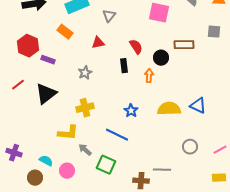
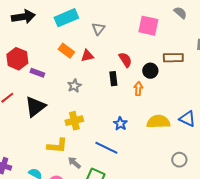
orange rectangle: (65, 32) -> (66, 51), moved

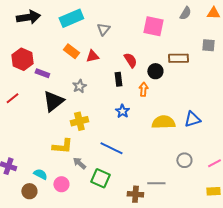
gray semicircle: (180, 13) -> (185, 13), turned 80
black triangle: (35, 107) -> (53, 101), moved
blue triangle: (187, 119) -> (192, 119), turned -42
blue star: (120, 124) -> (122, 111), moved

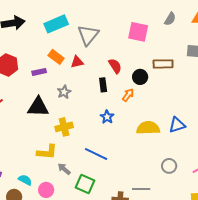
gray triangle: (103, 29) -> (88, 35), size x1.6
purple rectangle: (42, 73) -> (39, 72), moved, turned -32
orange arrow: (143, 89) -> (128, 95), turned 32
black triangle: (53, 101) -> (38, 107), turned 40

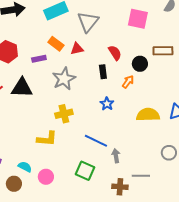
gray star: (64, 92) -> (64, 79), size x1.6
black triangle: (38, 107) -> (22, 88), moved
gray arrow: (64, 169) -> (116, 156), moved, turned 40

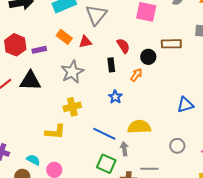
purple rectangle: (39, 59) -> (39, 50), moved
yellow semicircle: (148, 115) -> (139, 127), moved
green square: (85, 171) -> (106, 164), moved

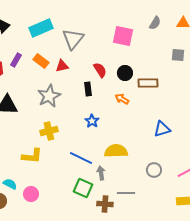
brown rectangle: (171, 44) -> (148, 83), moved
purple rectangle: (39, 50) -> (16, 60), moved, turned -48
black circle: (148, 57) -> (125, 73), moved
orange arrow: (136, 75) -> (122, 99), moved, turned -96

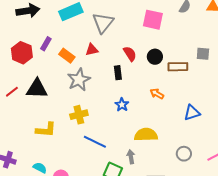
gray square: (178, 55) -> (203, 54), moved
orange rectangle: (41, 61) -> (67, 56), moved
orange arrow: (122, 99) -> (157, 94), moved
yellow L-shape: (32, 156) -> (46, 130), moved
blue line: (81, 158) -> (95, 142), moved

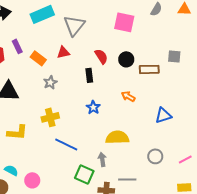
purple rectangle: (46, 44) -> (17, 46), turned -56
gray star: (79, 80) -> (50, 82), size x0.6

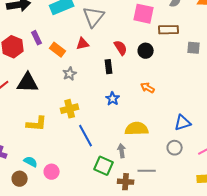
brown rectangle: (149, 69) -> (169, 30), moved
blue triangle: (163, 115) -> (183, 123), moved
blue line: (66, 144) -> (86, 136), turned 35

